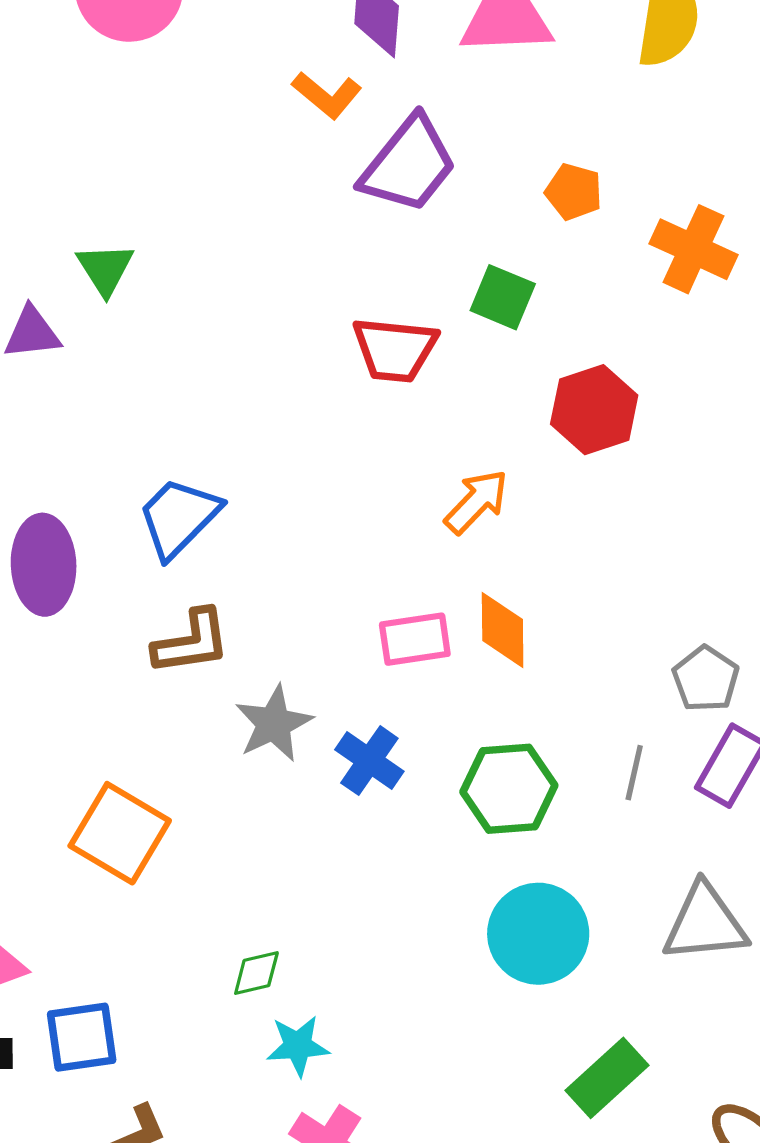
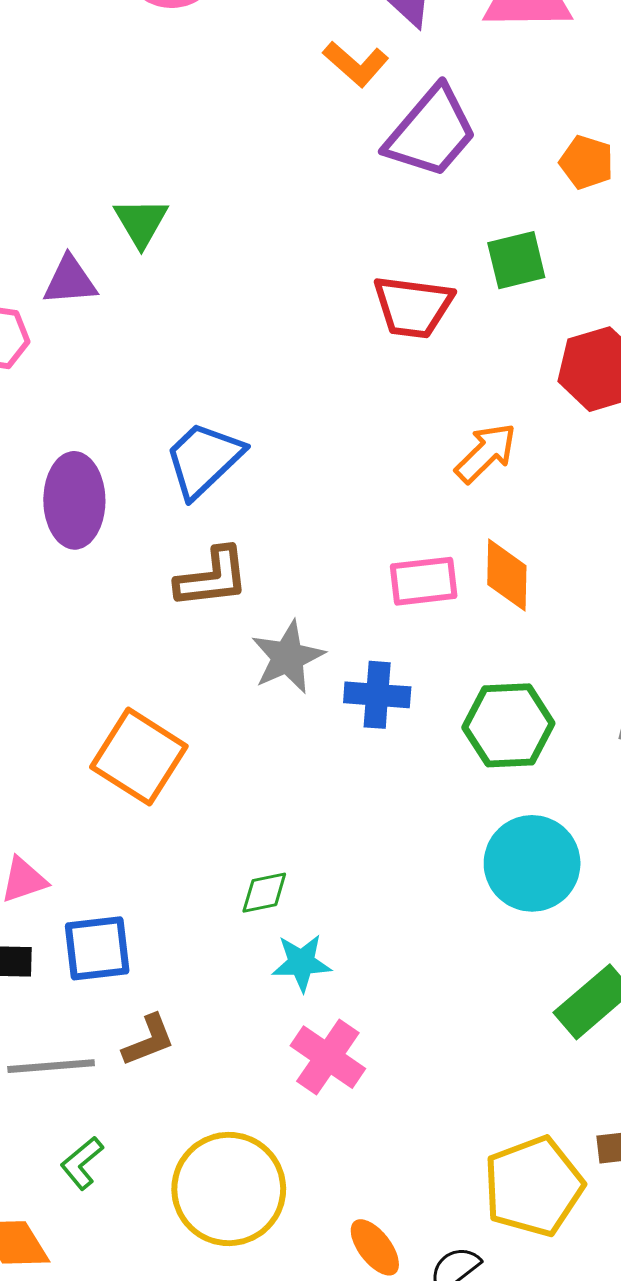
green square: (503, 297) -> (516, 260), turned -38
blue cross: (369, 761) -> (377, 695), turned -32

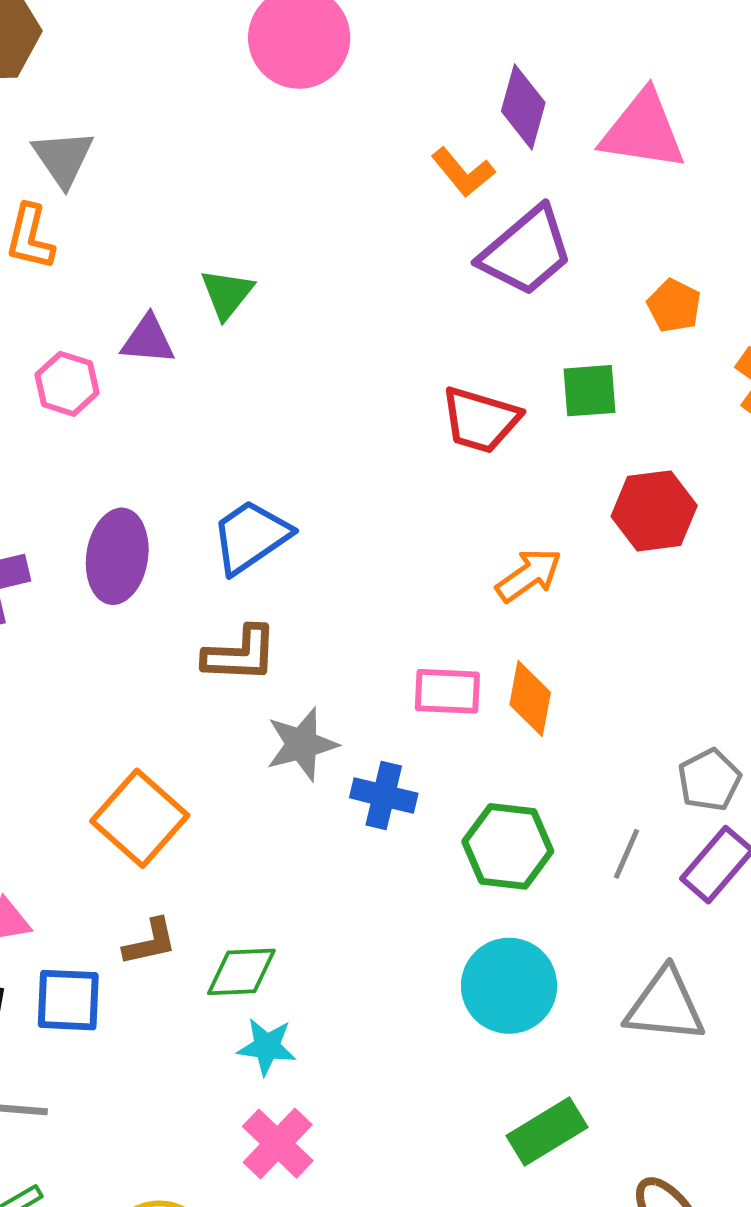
green diamond: (264, 893) -> (241, 972), size x1.4
brown L-shape: (149, 1040) -> (150, 942), moved

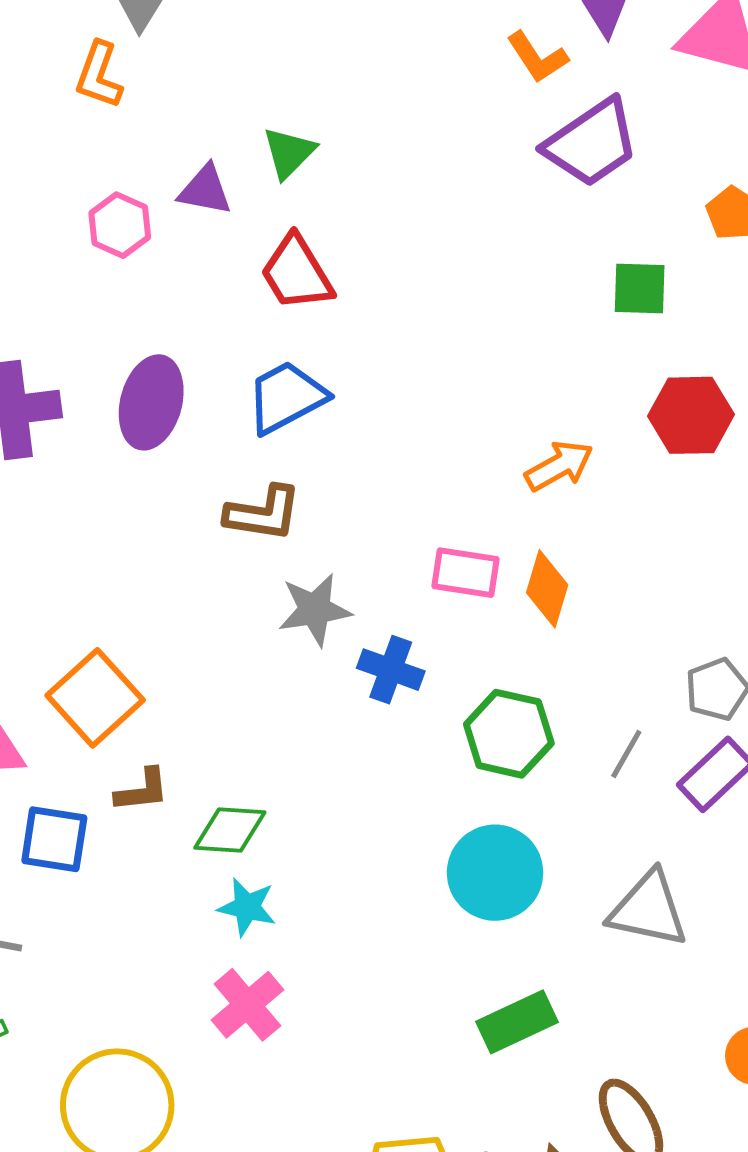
red trapezoid: (481, 420) -> (297, 273), moved, turned 36
orange square: (140, 818) -> (95, 698), moved

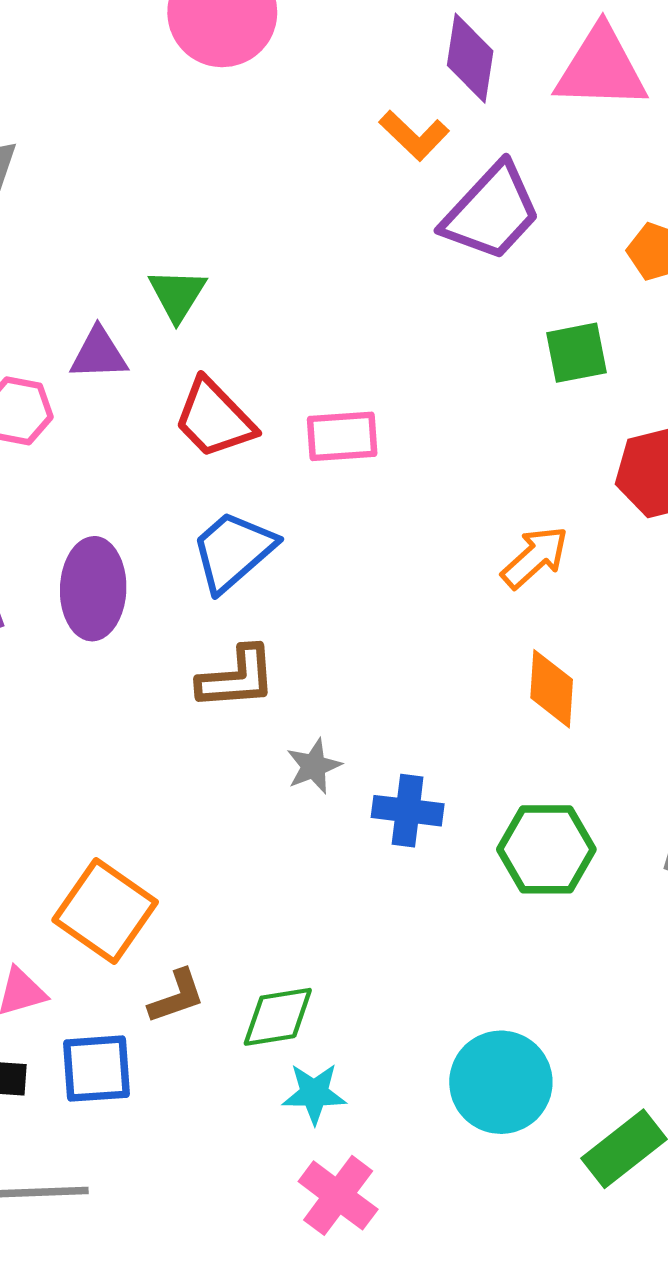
pink rectangle: (465, 573) -> (342, 436), moved
gray star: (315, 610) -> (314, 766), size x0.7
cyan circle: (495, 873) -> (501, 1082), moved

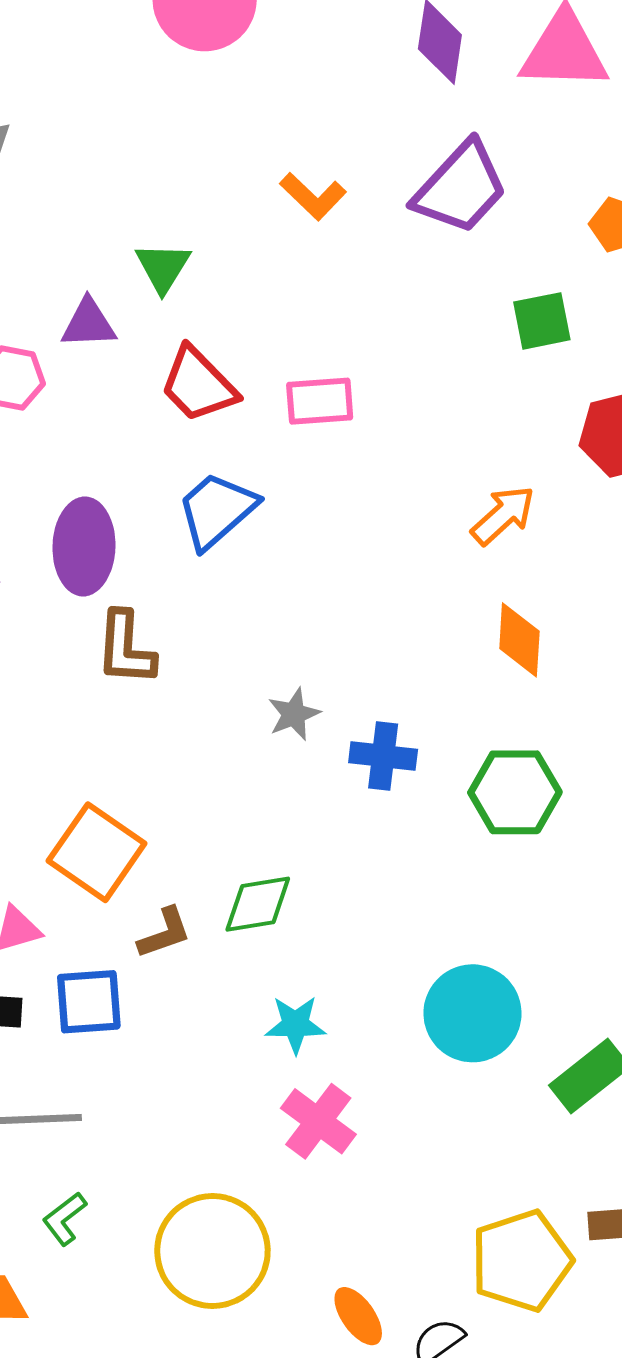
orange L-shape: (414, 135) -> (313, 196), moved
brown L-shape: (237, 678) -> (126, 648), moved, turned 98
green diamond: (278, 1017) -> (258, 904), moved

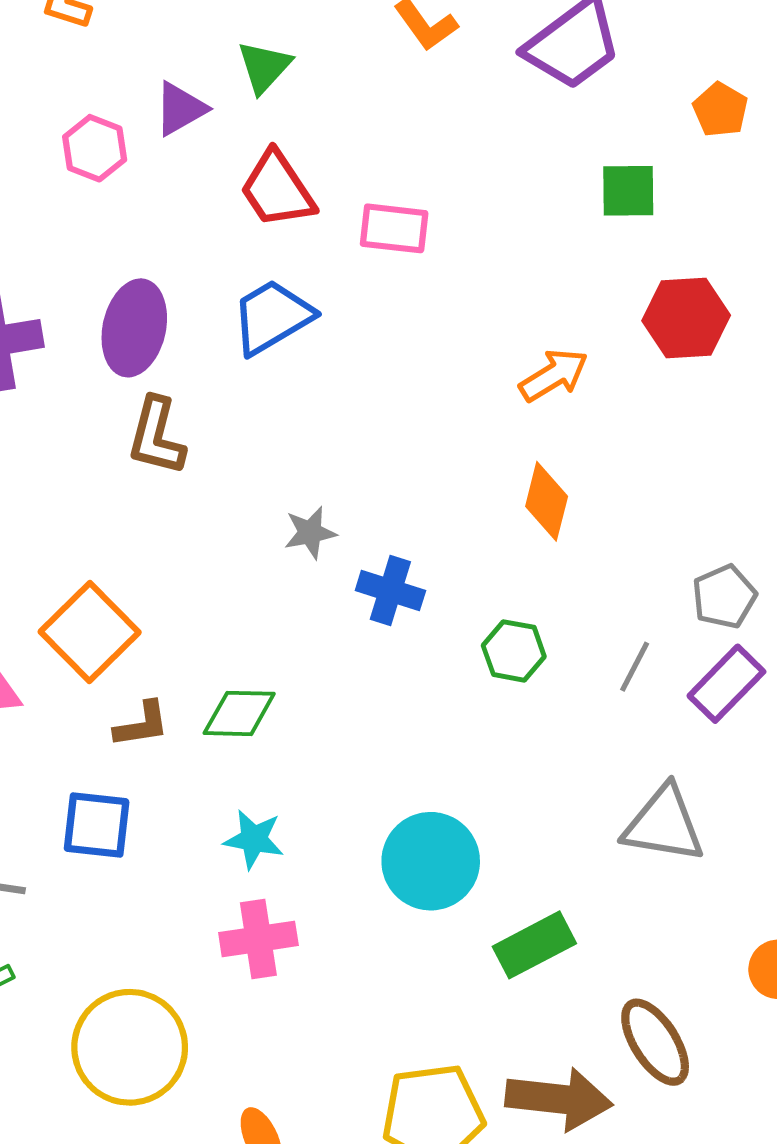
purple triangle: (89, 324) -> (180, 109), turned -38
green hexagon: (515, 792) -> (514, 651), size x0.7
blue square: (89, 1002) -> (97, 825), moved
pink cross: (318, 1121) -> (258, 939), turned 34

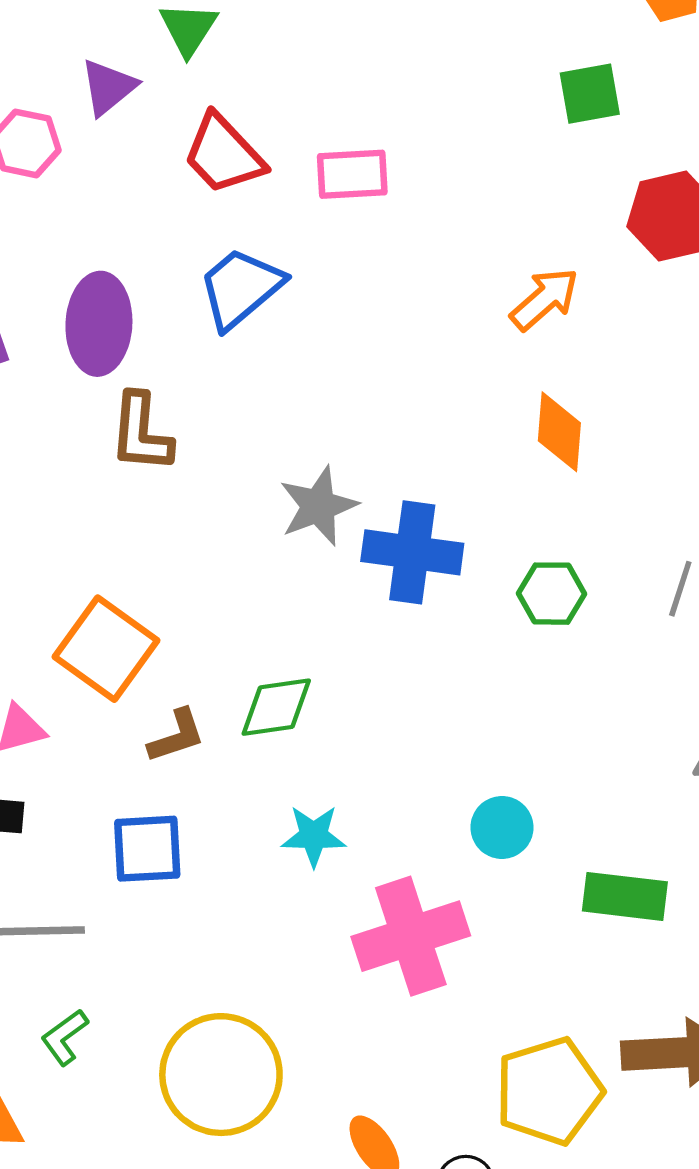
gray star: (310, 533) -> (318, 506), size x1.4
blue cross: (390, 591) -> (412, 552), size x1.4
cyan circle: (431, 861) -> (502, 827), size x0.6
pink cross: (258, 939) -> (411, 936), moved, size x1.4
green rectangle: (534, 945) -> (625, 896), turned 44

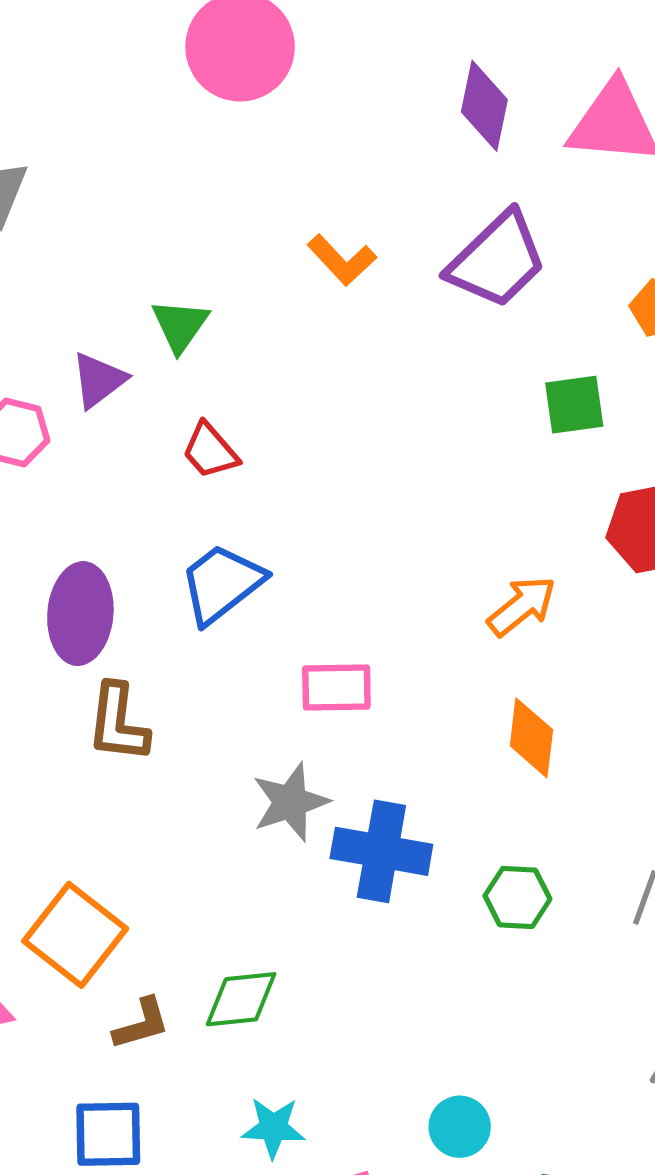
red trapezoid: (224, 154) -> (210, 451), size x0.7
pink rectangle: (352, 174) -> (336, 687), moved

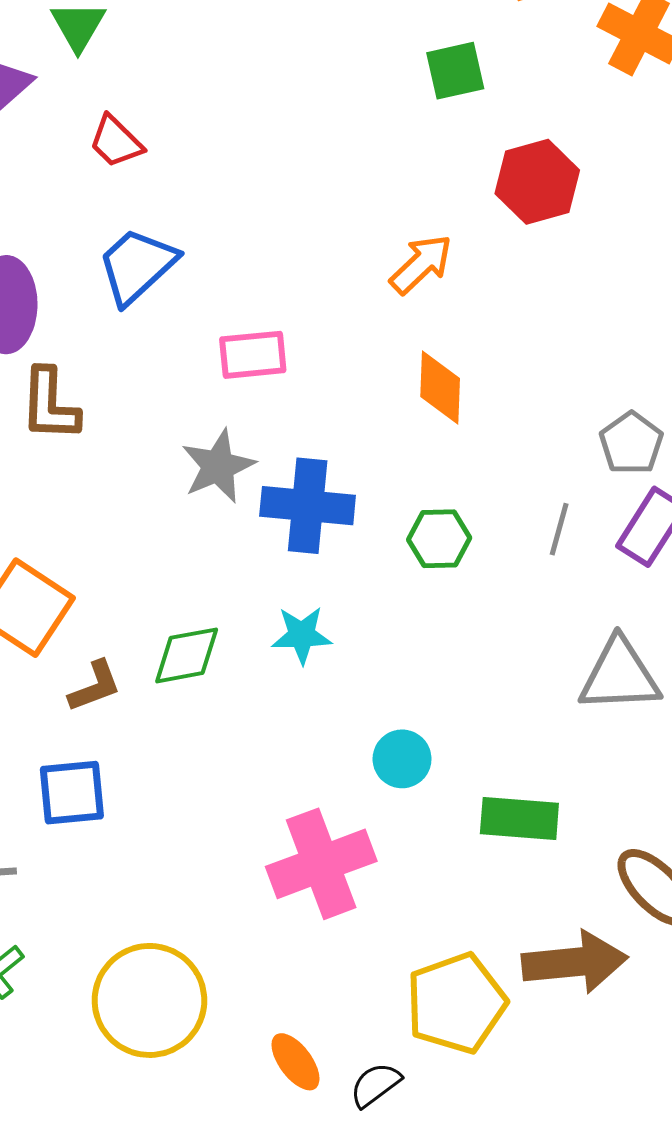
cyan star: (273, 1128) -> (302, 635), moved

